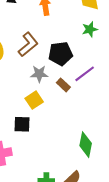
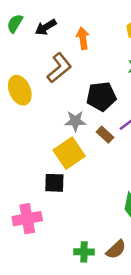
brown L-shape: (28, 45) -> (59, 68), moved
yellow square: (34, 100) -> (69, 153), size x1.4

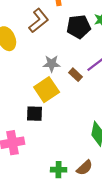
black pentagon: (101, 96) -> (79, 27), moved

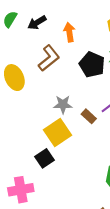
black pentagon: (79, 27) -> (92, 65), turned 30
black square: (35, 114) -> (45, 158), turned -36

